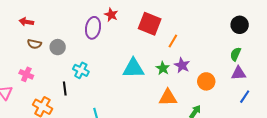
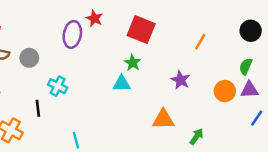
orange line: (173, 41) -> (200, 42), moved
cyan triangle: (133, 68) -> (121, 84), size x0.7
green star: (163, 68) -> (133, 63), moved
orange circle: (206, 81) -> (225, 91), moved

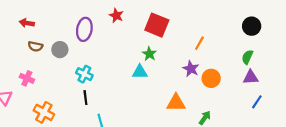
purple ellipse: (72, 34) -> (84, 29), moved
orange line: (200, 42) -> (199, 43), moved
orange circle: (225, 91) -> (211, 78), moved
black line: (38, 108) -> (85, 98), moved

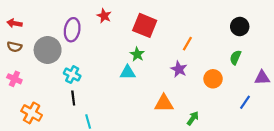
brown semicircle: (35, 46) -> (14, 47), moved
gray circle: (60, 50) -> (48, 50), size x1.6
purple triangle: (251, 77) -> (262, 78), moved
orange circle: (211, 78) -> (213, 79), moved

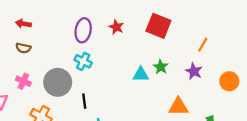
red star: (104, 16) -> (116, 27), moved
gray circle: (48, 50) -> (58, 82), moved
green star: (137, 54) -> (161, 67), moved
cyan cross: (72, 75) -> (83, 61), moved

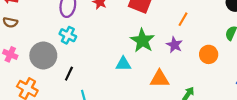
green star: (161, 67) -> (142, 41), size x1.6
cyan triangle: (141, 75) -> (123, 64), moved
black line: (84, 101) -> (69, 74), turned 32

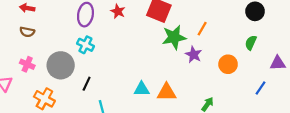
green star: (142, 41) -> (174, 37), moved, turned 30
cyan triangle: (123, 64) -> (142, 89), moved
orange triangle: (160, 79) -> (166, 92), moved

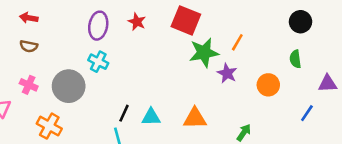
green semicircle: (251, 43) -> (295, 59), turned -32
black line: (87, 84) -> (124, 113), moved
cyan triangle: (142, 89) -> (151, 117), moved

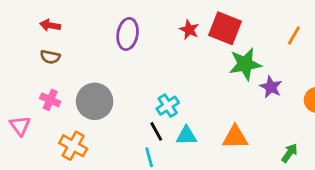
red star: (137, 22) -> (189, 30), moved
orange line: (237, 42) -> (294, 35), moved
cyan cross: (98, 62) -> (168, 106), moved, turned 30
black line: (124, 113) -> (156, 131), turned -54

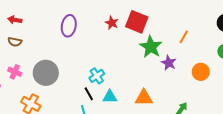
orange line: (294, 35) -> (184, 37), moved
green star: (245, 64) -> (151, 47), turned -30

